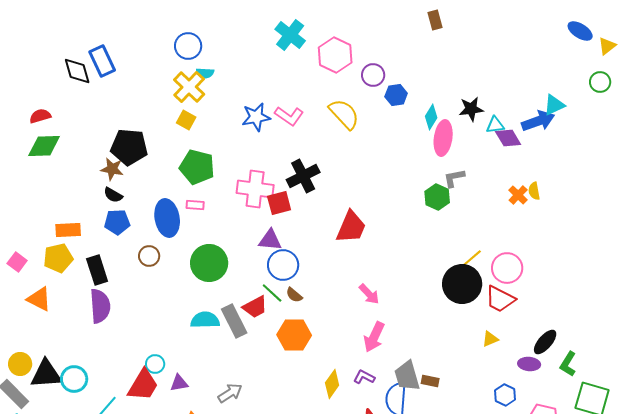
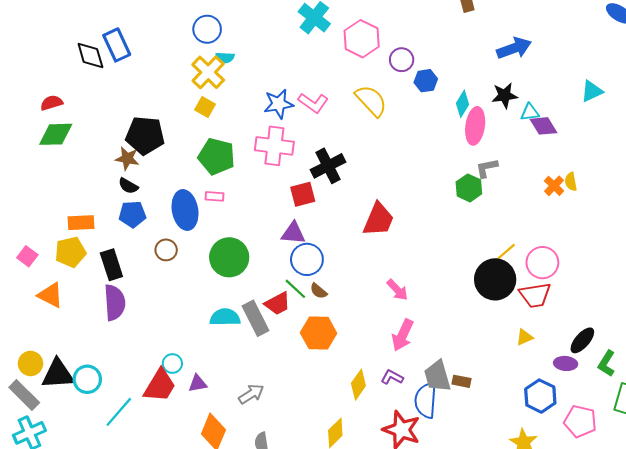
blue arrow: (538, 121) -> (514, 48), moved
pink cross: (255, 189) -> (274, 146), moved
red trapezoid: (500, 299) -> (535, 295), turned -36
blue hexagon: (505, 395) -> (540, 396), size x1.4

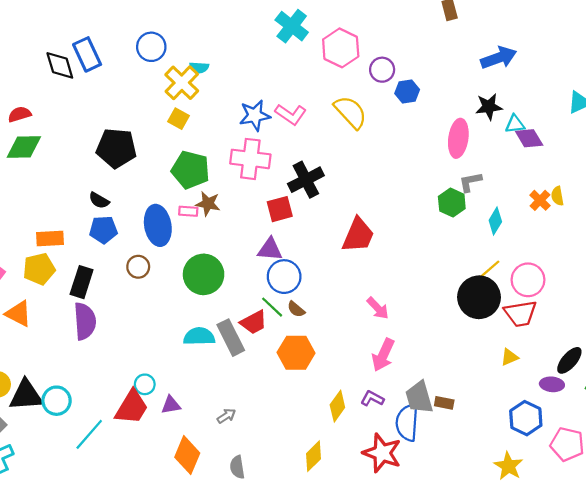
blue circle: (207, 29) -> (151, 47), moved
cyan diamond: (463, 104) -> (495, 221), moved
brown star: (127, 159) -> (208, 204), moved
black rectangle: (111, 265) -> (82, 282), turned 36
gray arrow: (251, 394) -> (226, 416), size x0.7

